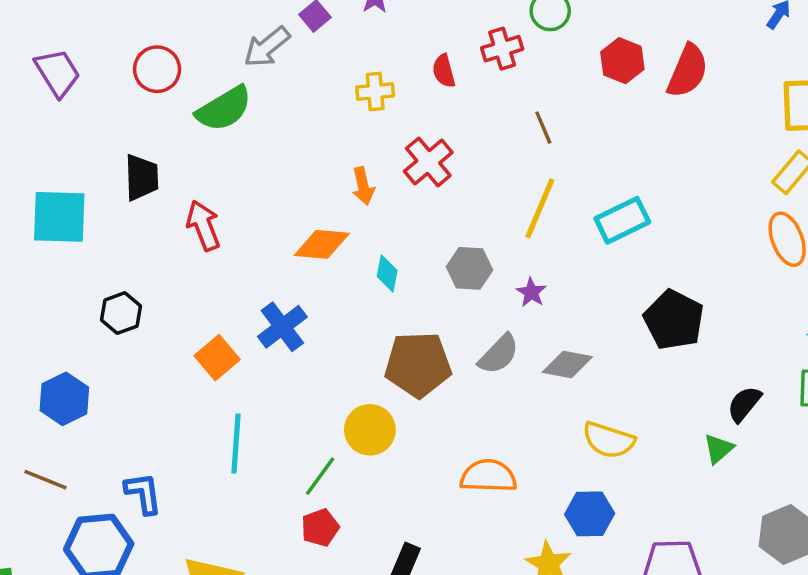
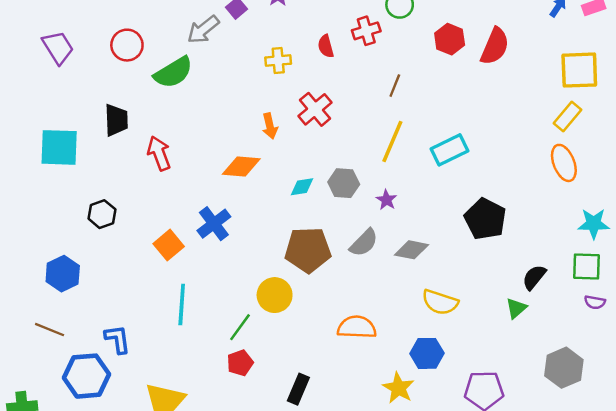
brown line: (543, 128) -> (395, 86), turned 45
cyan diamond: (387, 274) -> (302, 187), moved, turned 70

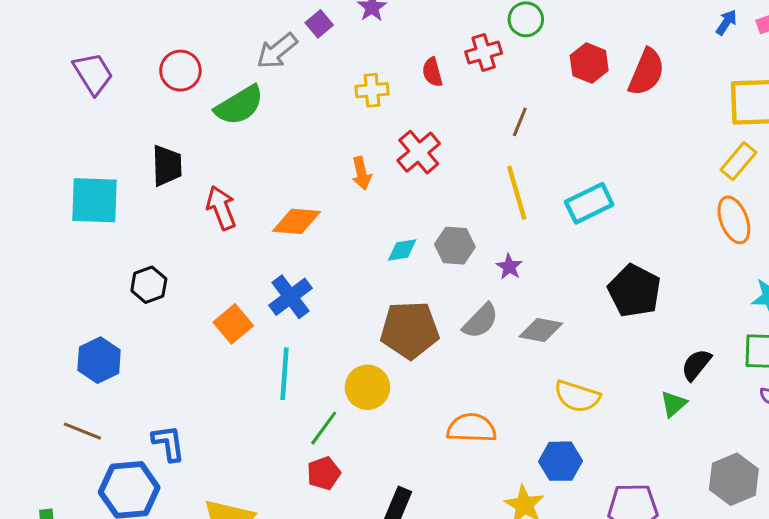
yellow line: (392, 141) -> (517, 193), turned -39
orange diamond: (241, 166) -> (297, 221), moved
cyan line: (182, 305) -> (285, 374), moved

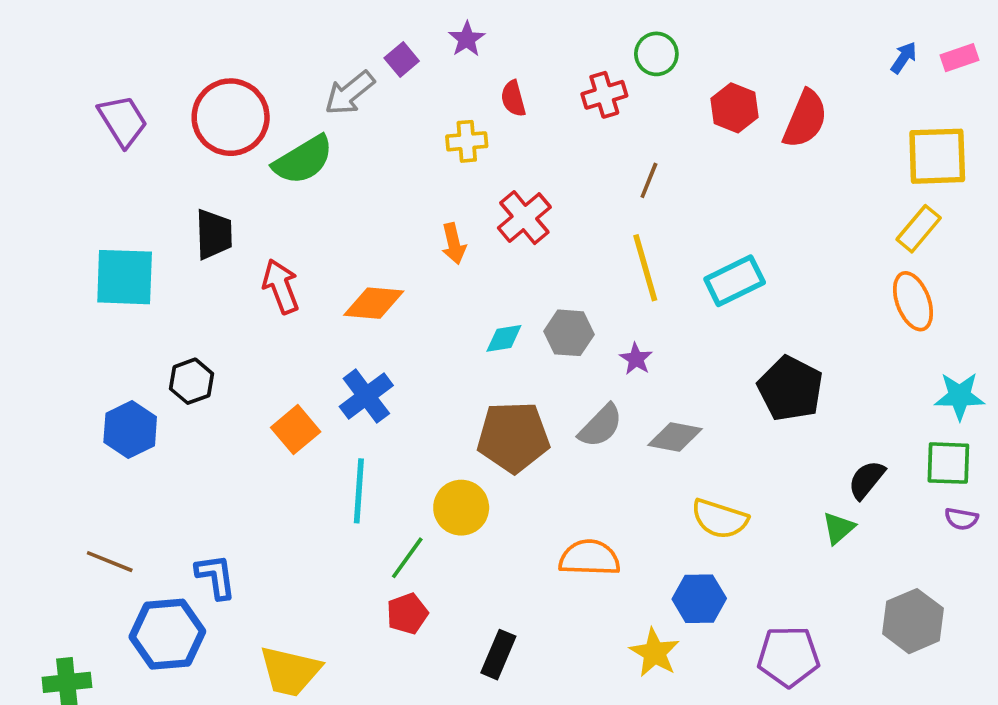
red circle: (180, 71) -> (231, 117), size x1.5
red semicircle: (432, 72) -> (513, 99), moved
blue hexagon: (99, 360) -> (130, 430), moved

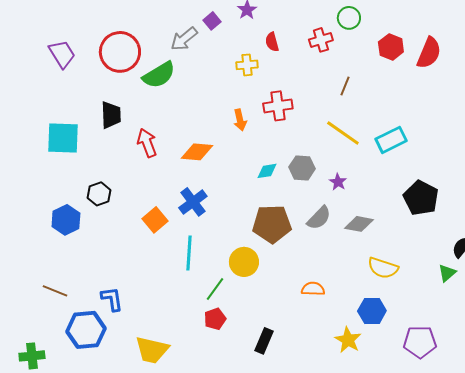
red cross: (524, 218) -> (278, 106), turned 32
yellow line: (645, 268) -> (343, 133), turned -39
orange semicircle: (589, 558) -> (313, 289), size x0.7

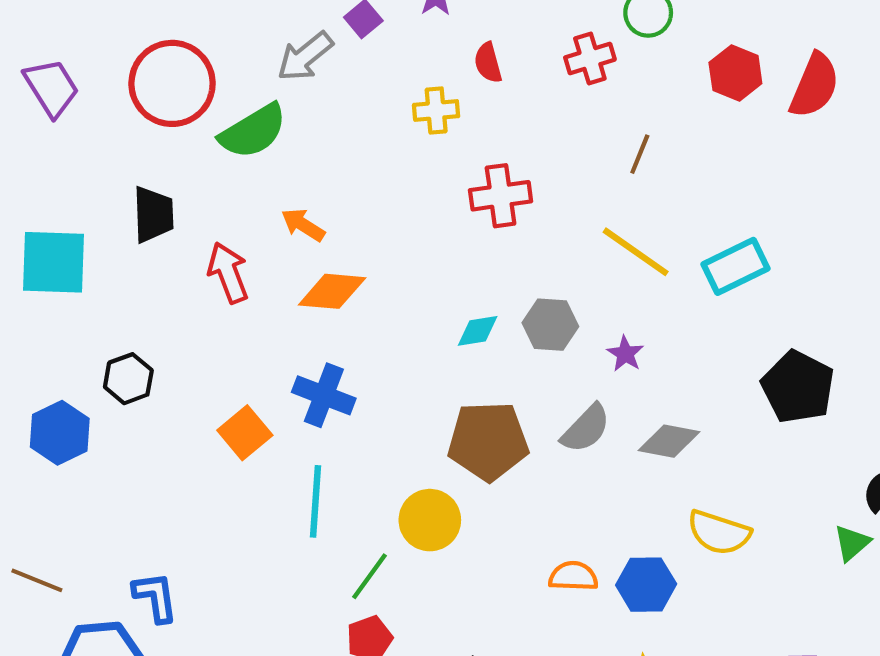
orange arrow: (240, 120) -> (303, 225), moved, turned 135
blue cross: (193, 202) -> (324, 395), turned -32
blue hexagon: (372, 311) -> (646, 585), moved

